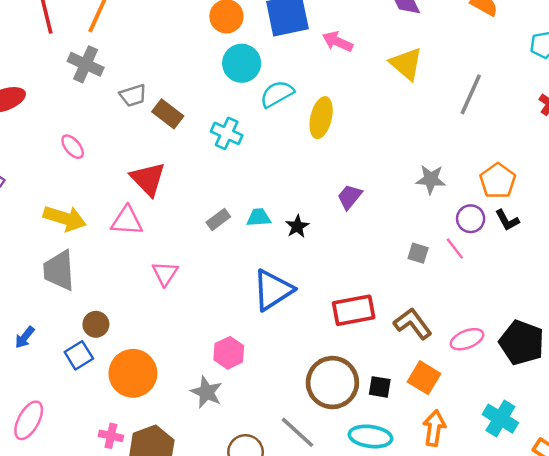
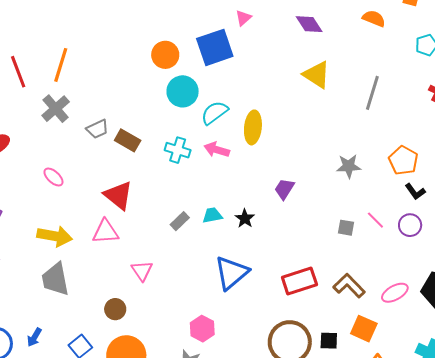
pink arrow: (338, 42) -> (217, 150), moved
gray cross: (86, 64) -> (56, 109), turned 32
purple circle: (471, 219) -> (410, 225), moved
brown circle: (96, 324) -> (115, 309), moved

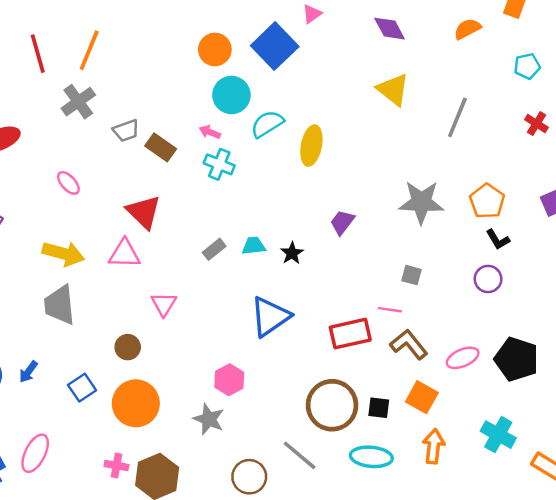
orange semicircle: (374, 18) -> (467, 29), turned -55
blue square: (215, 47) -> (275, 46), turned -30
pink arrow: (217, 150) -> (210, 132), moved, size x0.7
gray star: (349, 166) -> (421, 202), size x1.5
pink line: (375, 220) -> (390, 310), moved, turned -42

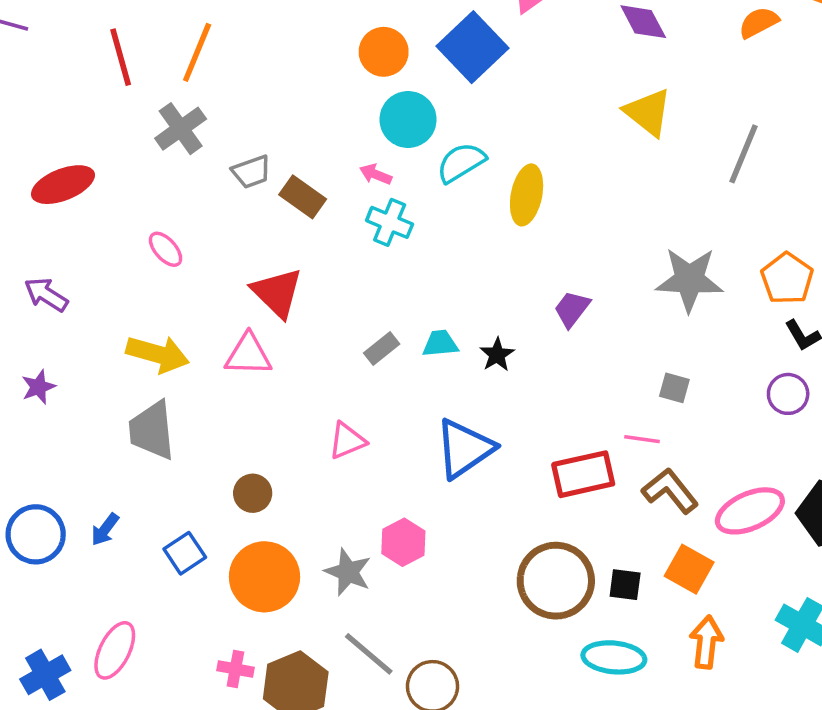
pink triangle: (164, 304) -> (347, 441), moved, turned 36
pink ellipse: (463, 358) -> (750, 511), size x1.4
gray star: (209, 419) -> (348, 572), moved
gray line: (300, 455) -> (369, 654), moved

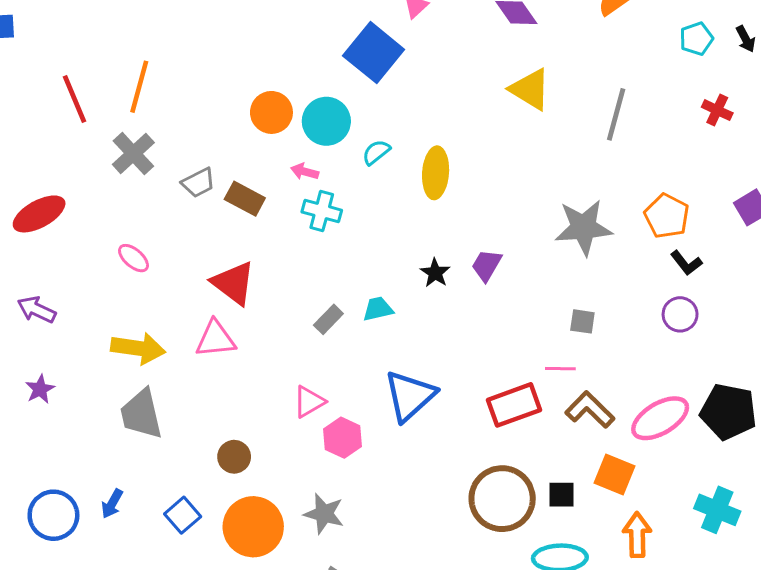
orange circle: (384, 52) -> (271, 112), moved
cyan semicircle: (461, 162) -> (376, 152), size x0.7
black star: (497, 355) -> (435, 273), moved
pink hexagon: (403, 542) -> (343, 438), moved

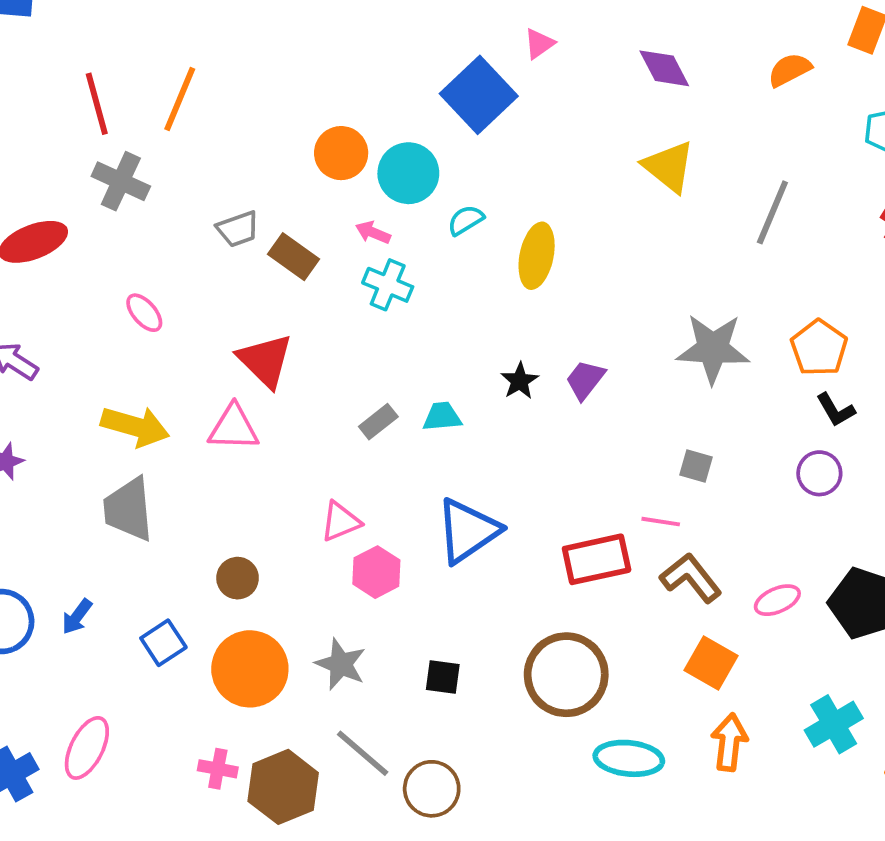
gray cross: (133, 153) -> (121, 181), moved, turned -30
pink ellipse: (660, 418) -> (777, 600), size x0.6
black square: (562, 495) -> (443, 677), moved
cyan cross: (717, 510) -> (834, 724), turned 30

